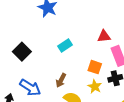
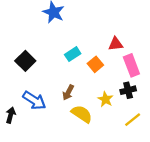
orange square: (95, 67) -> (95, 64), moved, turned 32

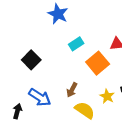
cyan rectangle: (73, 54) -> (76, 44), moved
orange square: (95, 64) -> (98, 63), size x1.5

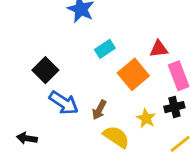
blue arrow: (40, 97) -> (64, 103), moved
black arrow: (17, 111) -> (27, 138), turned -96

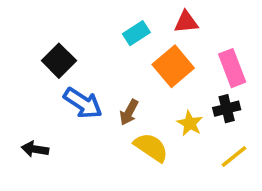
red triangle: (159, 49) -> (186, 22), moved

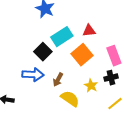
cyan rectangle: (136, 33) -> (62, 37), size x1.5
black square: (59, 61) -> (43, 52), moved
blue arrow: (83, 103) -> (33, 75), turned -30

